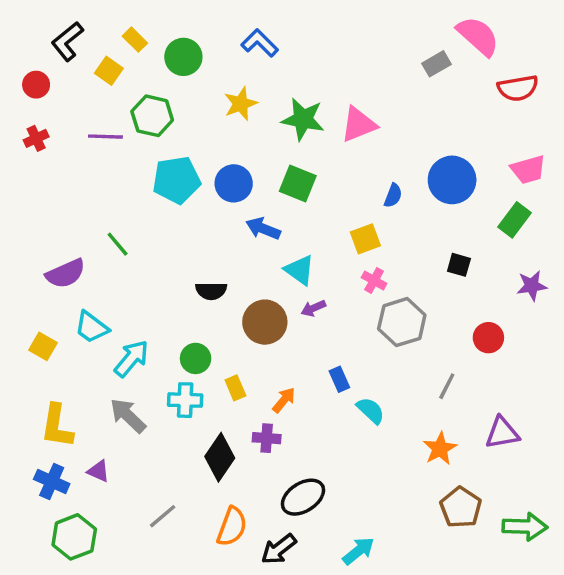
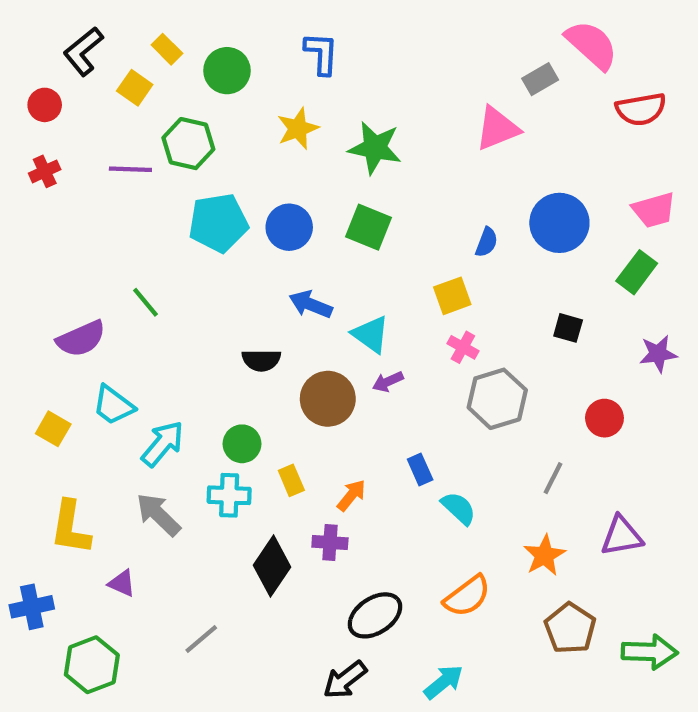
blue L-shape: (260, 43) -> (321, 53), turned 48
pink triangle: (358, 124) -> (497, 129), moved
blue arrow: (263, 228) -> (311, 304), moved
blue cross: (52, 482) -> (32, 607), moved, turned -36
orange semicircle: (232, 527) -> (467, 596), moved, turned 33

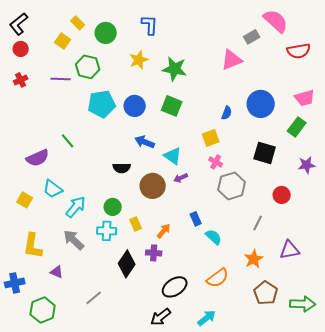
black L-shape: (83, 51) -> (19, 24), moved
black square: (568, 328) -> (265, 153), size x1.6

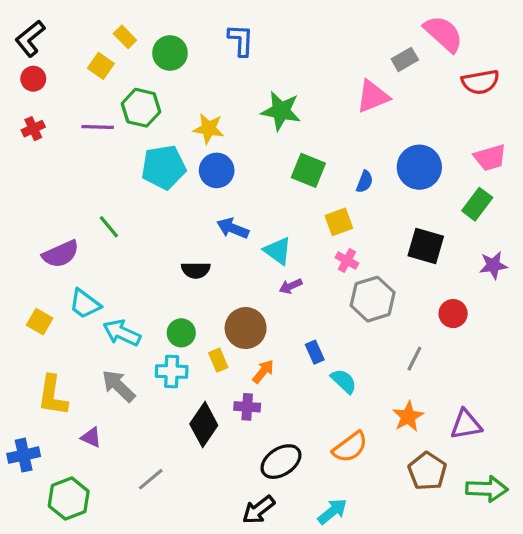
yellow star: (139, 60) -> (209, 129), moved, turned 30
green square: (172, 106) -> (308, 170), moved
brown circle: (153, 186) -> (246, 328), moved
cyan arrow: (76, 207) -> (122, 333), turned -105
purple triangle: (290, 250) -> (466, 425), moved

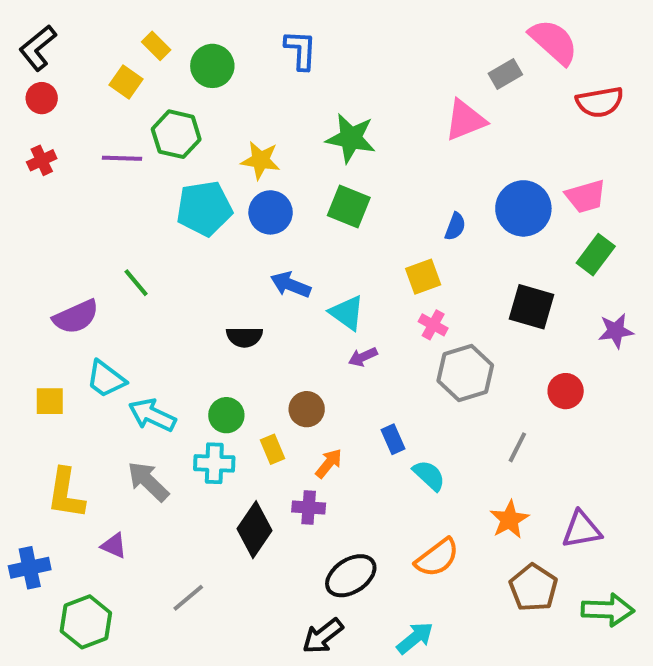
pink trapezoid: (490, 158) -> (586, 196), moved
green square: (308, 170) -> (349, 206), moved
yellow square: (40, 322) -> (50, 401), turned -30
brown circle: (246, 328) -> (307, 409), size x0.7

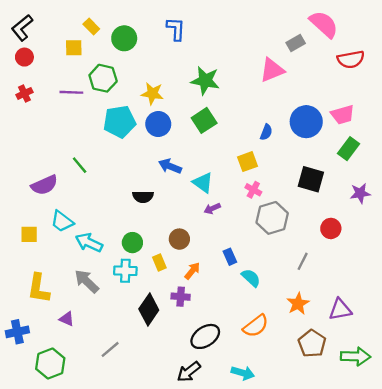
yellow square: (126, 82) -> (74, 48), turned -36
green square: (349, 206) -> (204, 120), turned 35
cyan arrow: (415, 638) -> (243, 373), turned 55

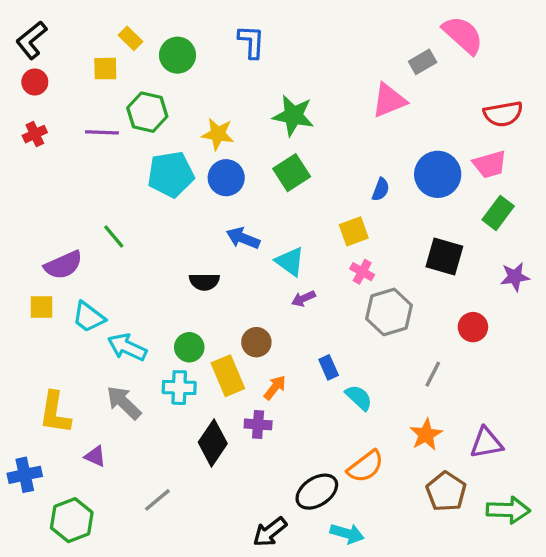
red semicircle: (351, 59) -> (503, 114), moved
yellow square: (29, 234) -> (42, 307), moved
yellow rectangle: (159, 263) -> (228, 376), size x1.6
black ellipse: (205, 336) -> (317, 492), moved

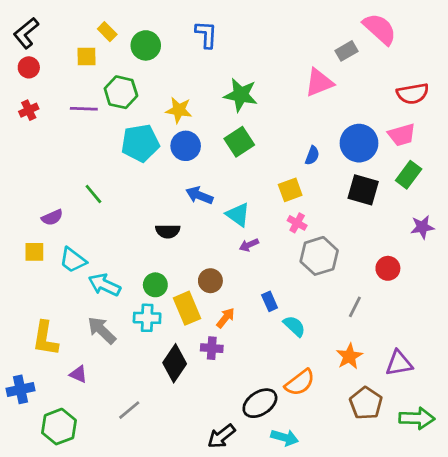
black square: (444, 257) -> (363, 190), moved
purple semicircle: (63, 265) -> (52, 217), size x0.7

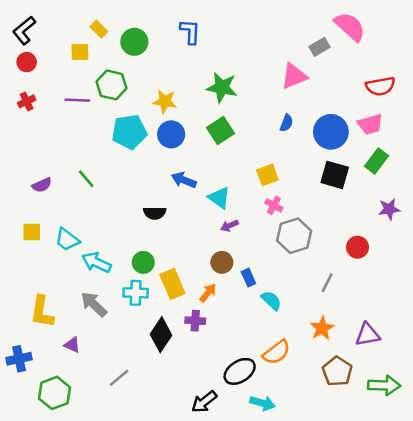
blue semicircle: (312, 155) -> (287, 123), moved
purple semicircle: (52, 217) -> (42, 185), moved
brown circle: (210, 281) -> (222, 262), moved

